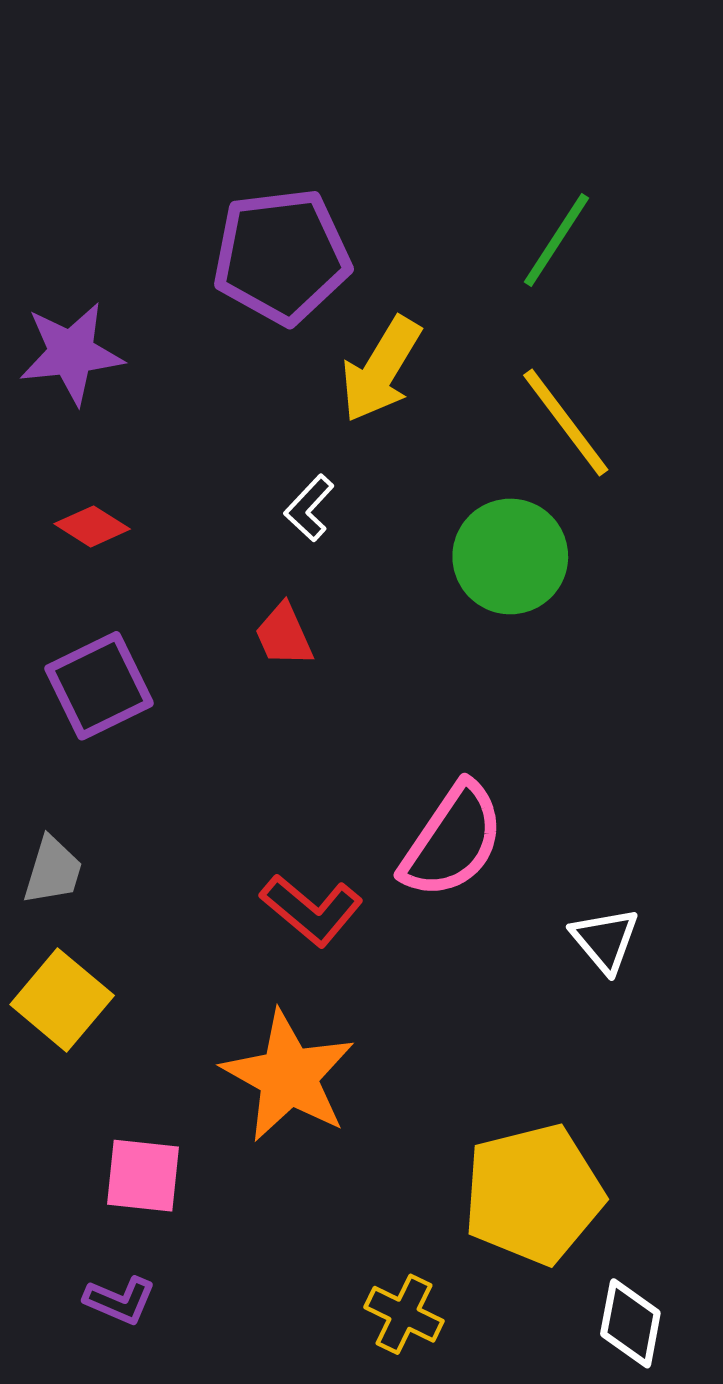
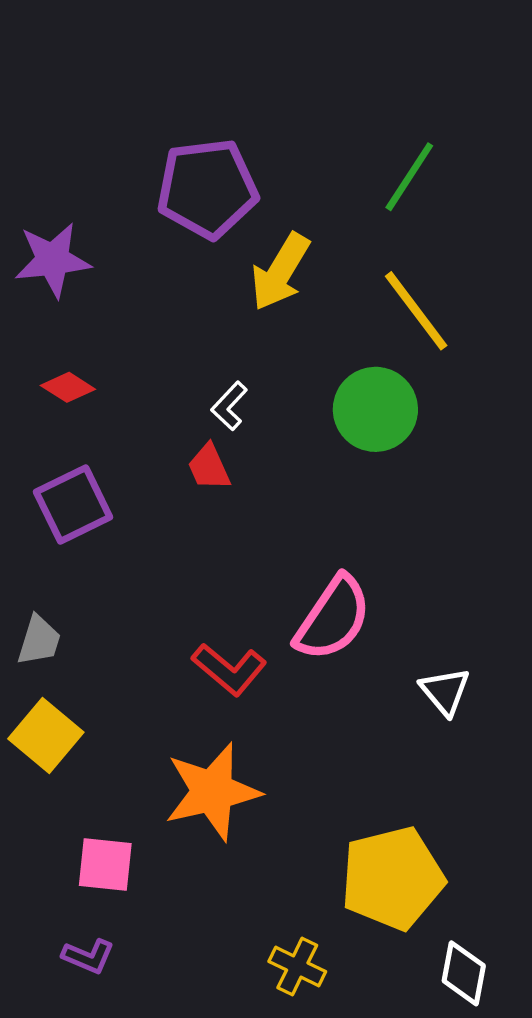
white L-shape: (309, 508) -> (229, 406), moved
orange star: (289, 1076) -> (212, 792), turned 30

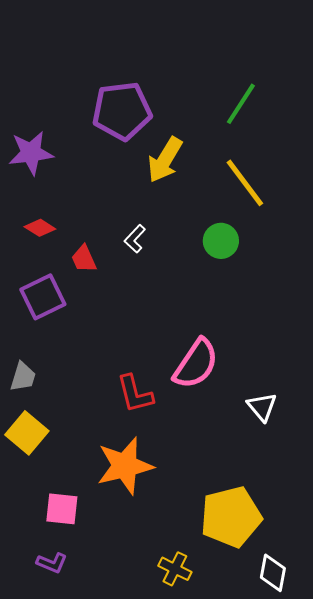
green circle: (375, 409) -> (221, 241), size x0.7
red trapezoid: (209, 467) -> (84, 259), moved
red L-shape: (229, 669) -> (135, 394), turned 36

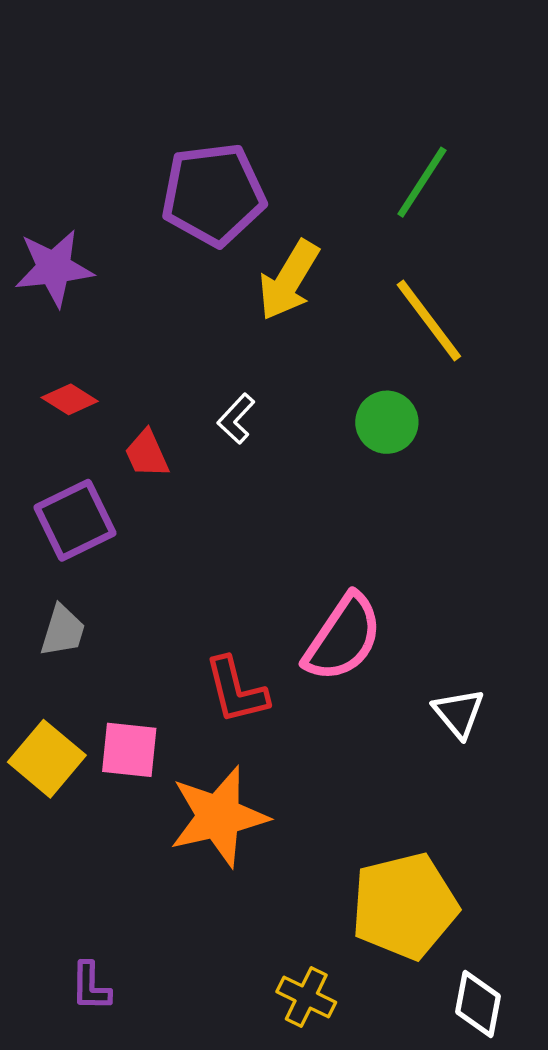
gray trapezoid: (23, 377) -> (63, 631), moved
pink square: (62, 509) -> (129, 750), moved
purple L-shape: (52, 563) -> (91, 987), turned 68

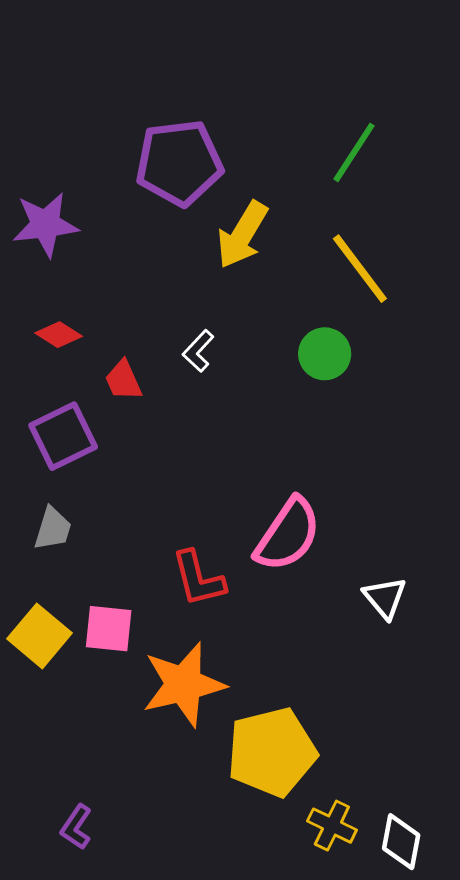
yellow pentagon: (404, 906) -> (272, 752), moved
purple L-shape: (91, 987) -> (76, 827), turned 33
yellow cross: (306, 997) -> (332, 826), moved

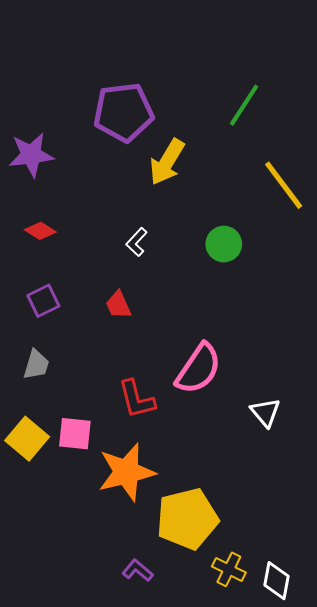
yellow line: (360, 269) -> (284, 185), moved
red trapezoid: (123, 380) -> (118, 305), moved
purple square: (63, 436) -> (43, 301), size x0.7
purple L-shape: (76, 827) -> (138, 570), moved, turned 96

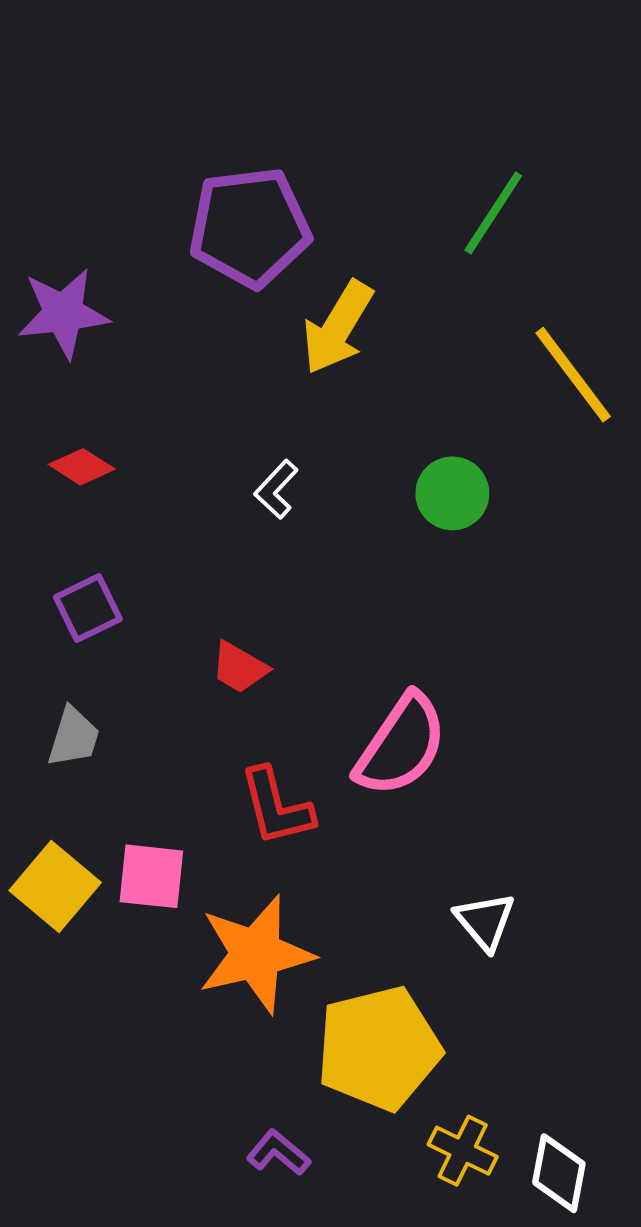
red trapezoid: (118, 305) -> (239, 667), moved, turned -36
white triangle: (265, 412) -> (485, 921), moved

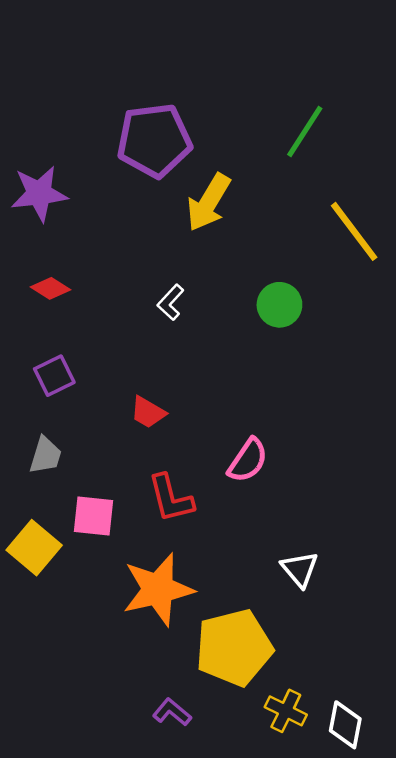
pink semicircle: (401, 745) -> (248, 460), size x0.7
pink square: (151, 876) -> (94, 516), moved

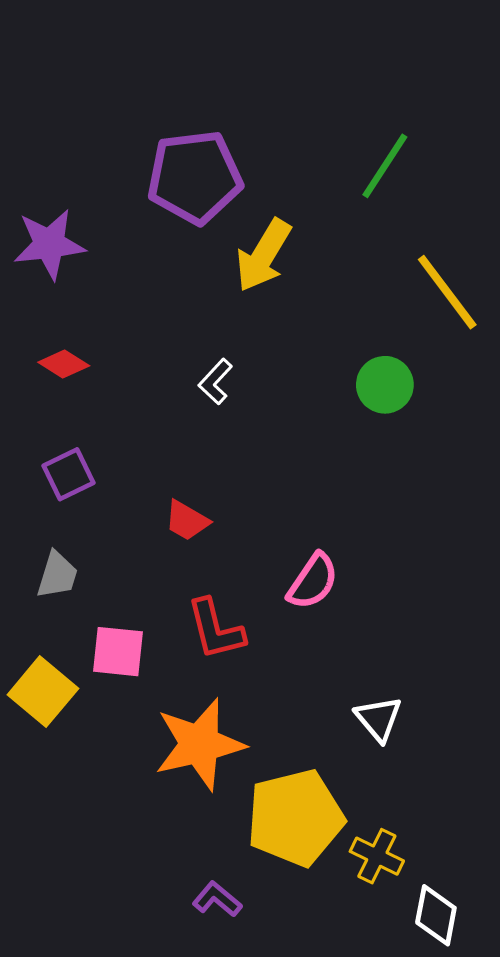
green circle: (279, 305) -> (385, 385), moved
yellow cross: (286, 711) -> (377, 856), moved

